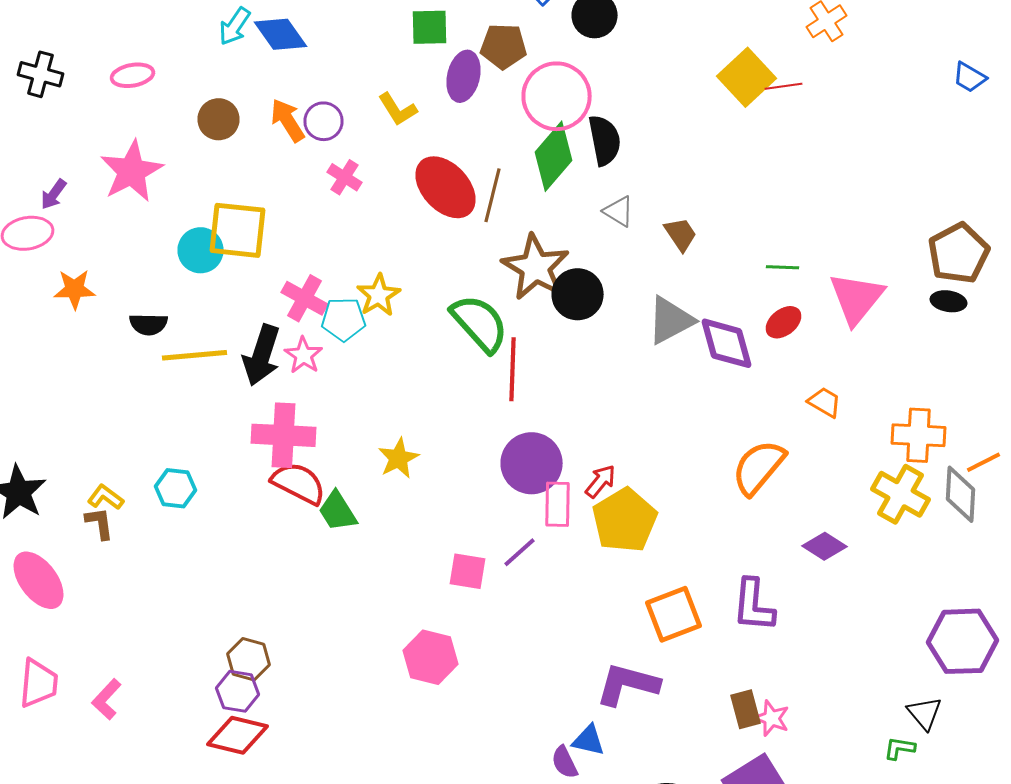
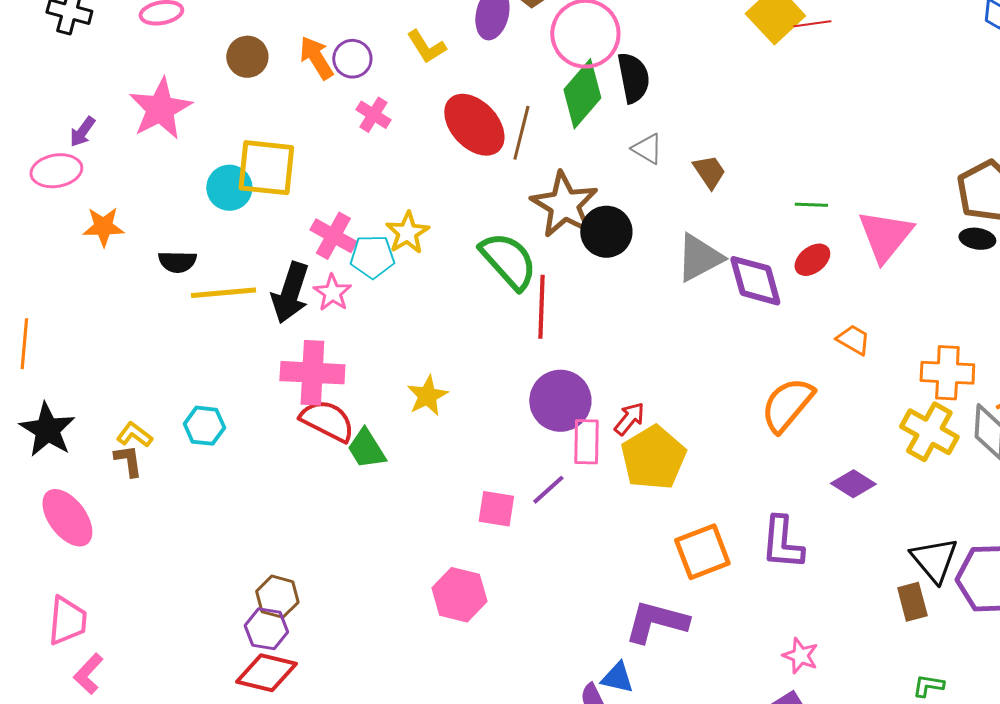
pink L-shape: (106, 699) -> (88, 674), moved
brown rectangle: (746, 709) -> (912, 602), moved
black triangle: (924, 713) -> (934, 560), moved, size x1.4

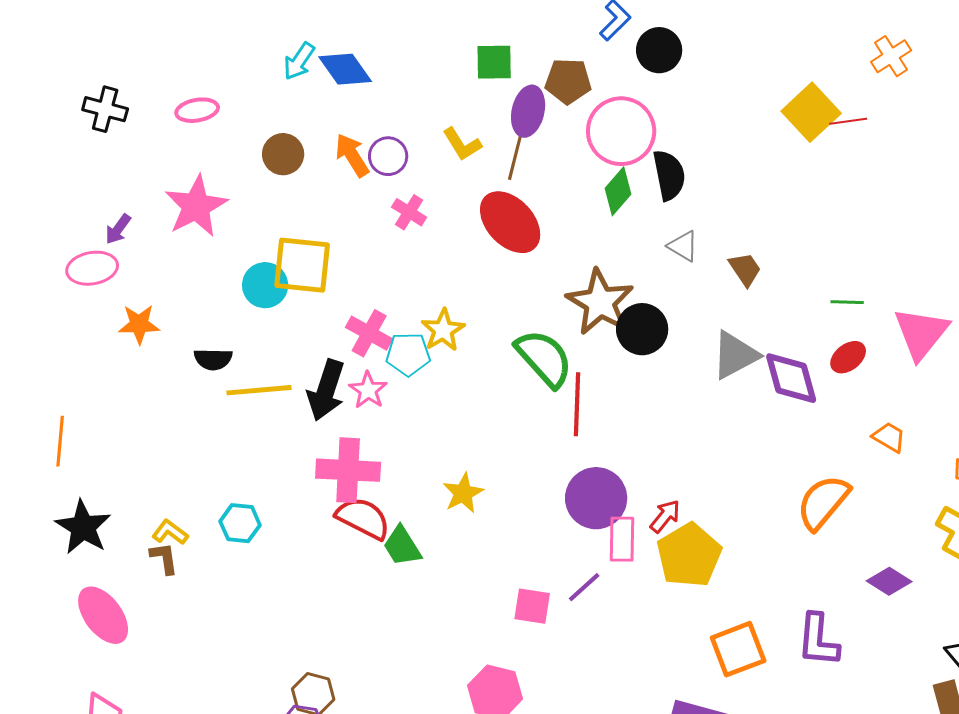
green diamond: (582, 94) -> (618, 191), size x0.7
brown line: (521, 133) -> (516, 153), moved

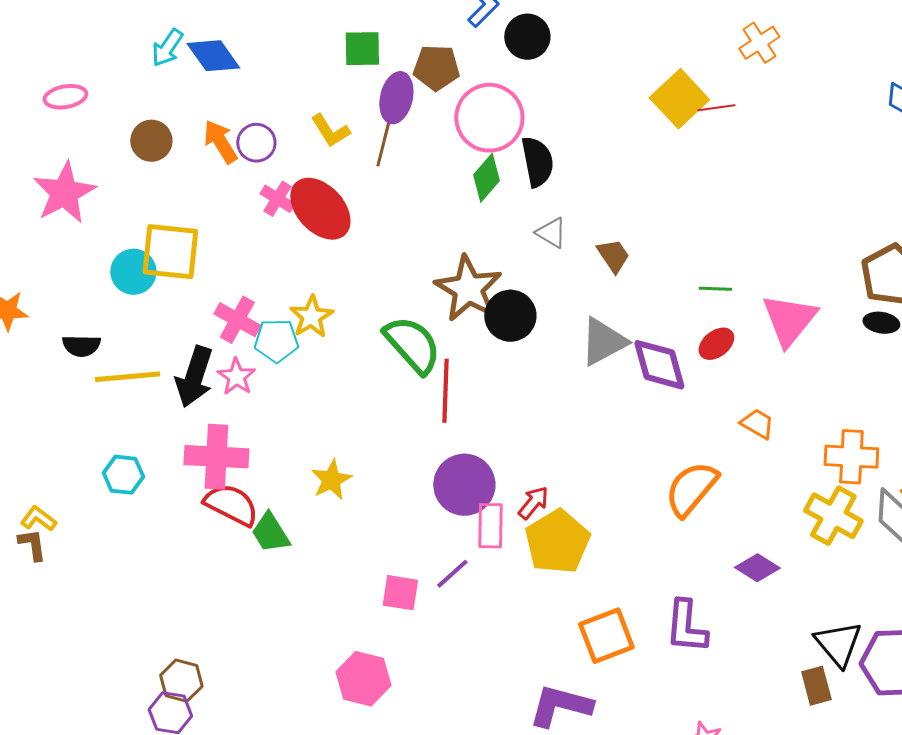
red ellipse: (510, 222) -> (320, 209), moved
cyan hexagon: (240, 523) -> (123, 475), moved

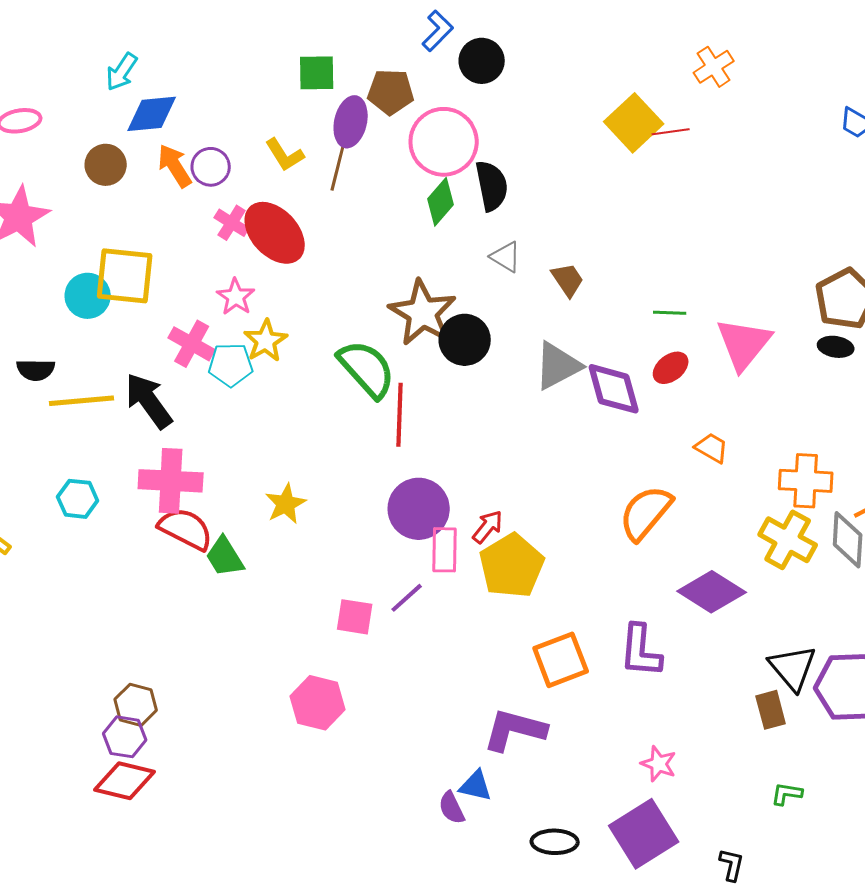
blue diamond: (213, 56) -> (152, 114), moved, turned -60
black arrow: (194, 377) -> (149, 401), turned 126
pink star: (236, 377) -> (236, 297), moved
purple diamond: (757, 568) -> (712, 592), size x1.5

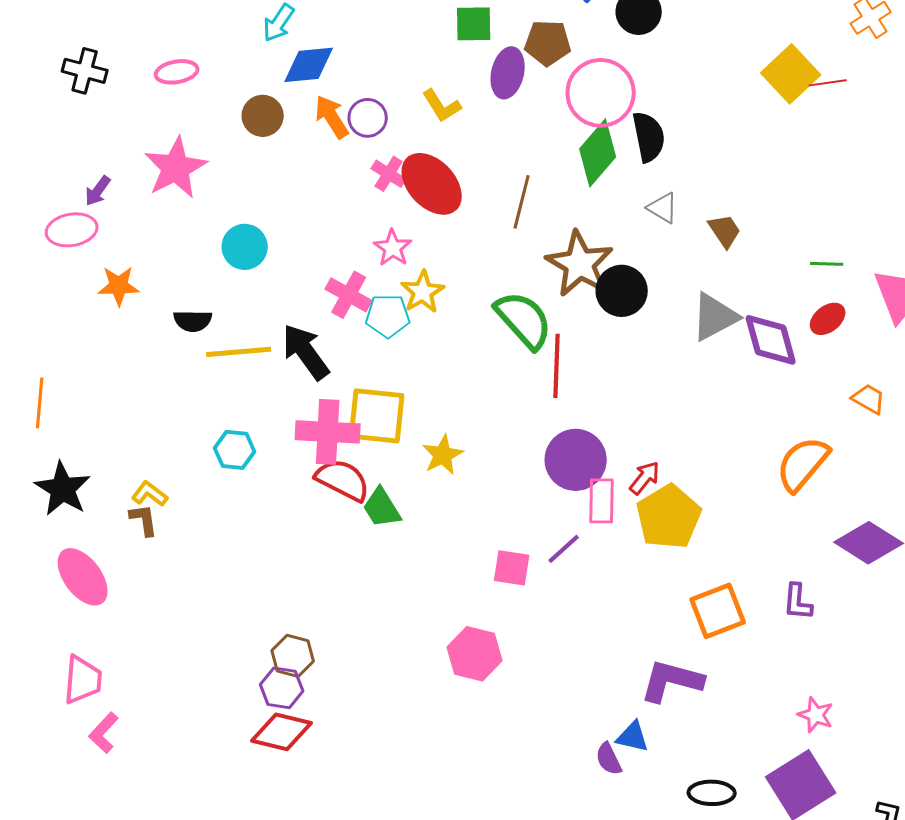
brown line: (339, 164) -> (522, 202), moved
green diamond: (441, 202) -> (598, 153), size x1.4
yellow square: (125, 276) -> (377, 416), moved
purple L-shape: (641, 651) -> (798, 602), size x0.7

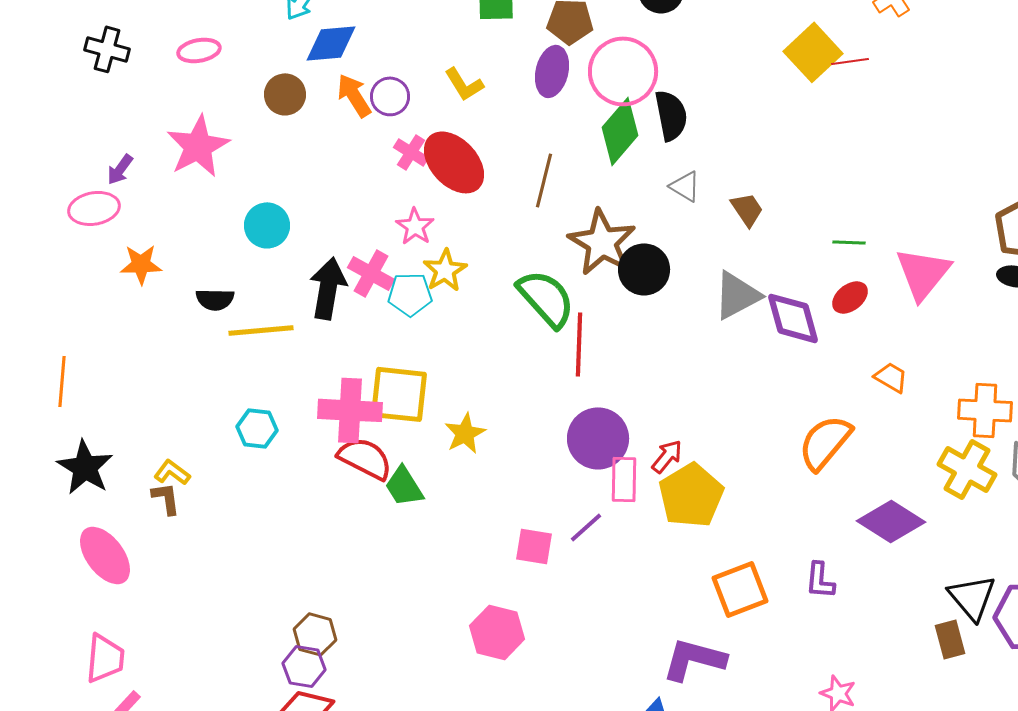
purple ellipse: (508, 73) -> (552, 71), moved
black arrow: (306, 352) -> (328, 288), moved, turned 46

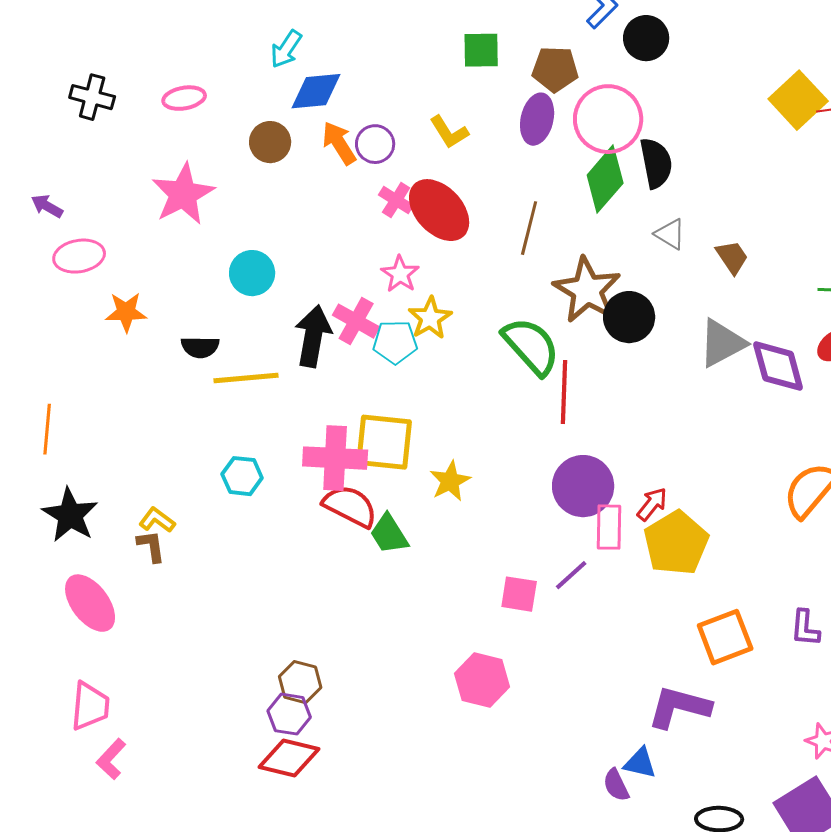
purple arrow: (120, 169) -> (47, 206), moved, turned 84

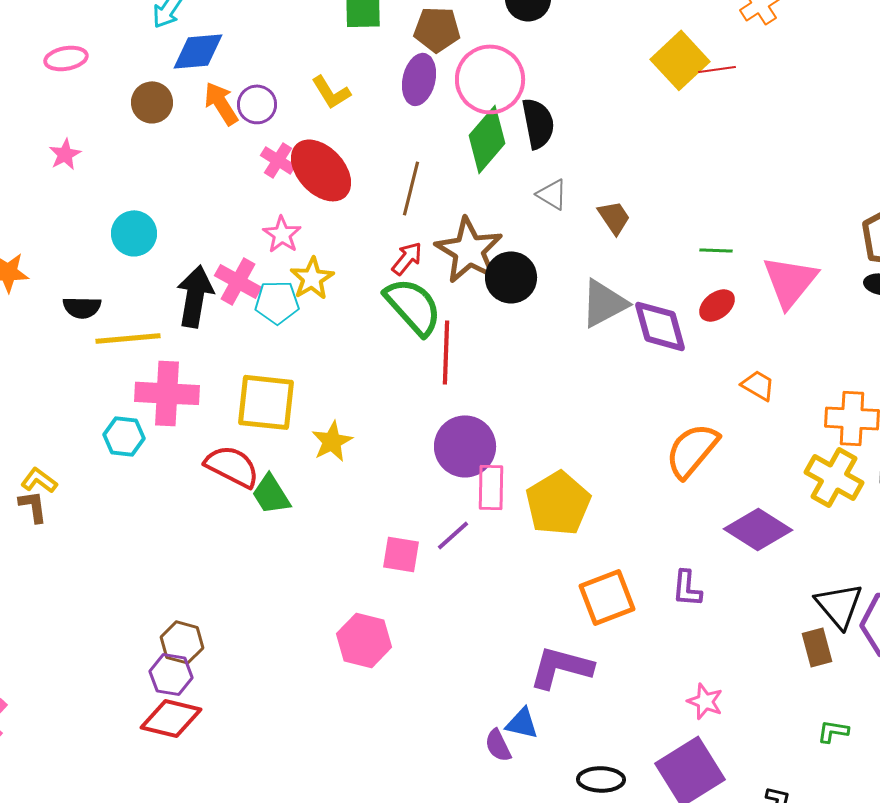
pink star: (183, 194) -> (65, 154), size x0.5
pink cross: (335, 458) -> (167, 393), moved
red arrow: (652, 504) -> (407, 258), moved

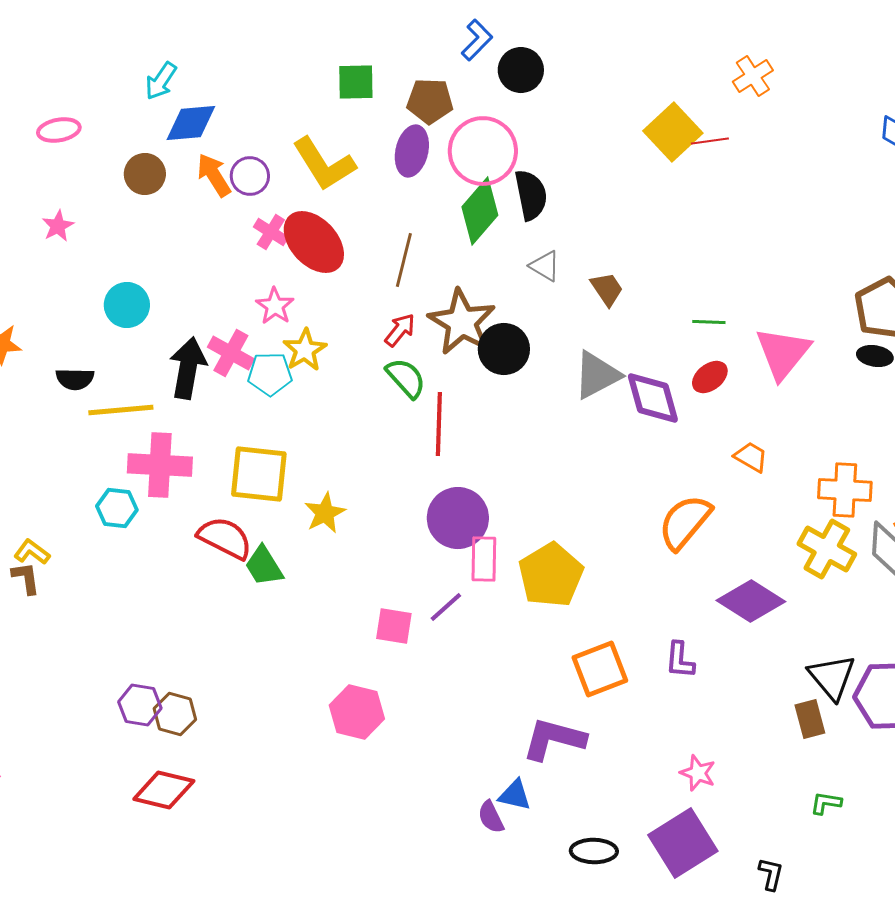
yellow L-shape: (331, 92) -> (324, 164), size x1.6
green semicircle: (413, 306) -> (406, 378), size x0.7
purple hexagon: (171, 674) -> (140, 705), moved

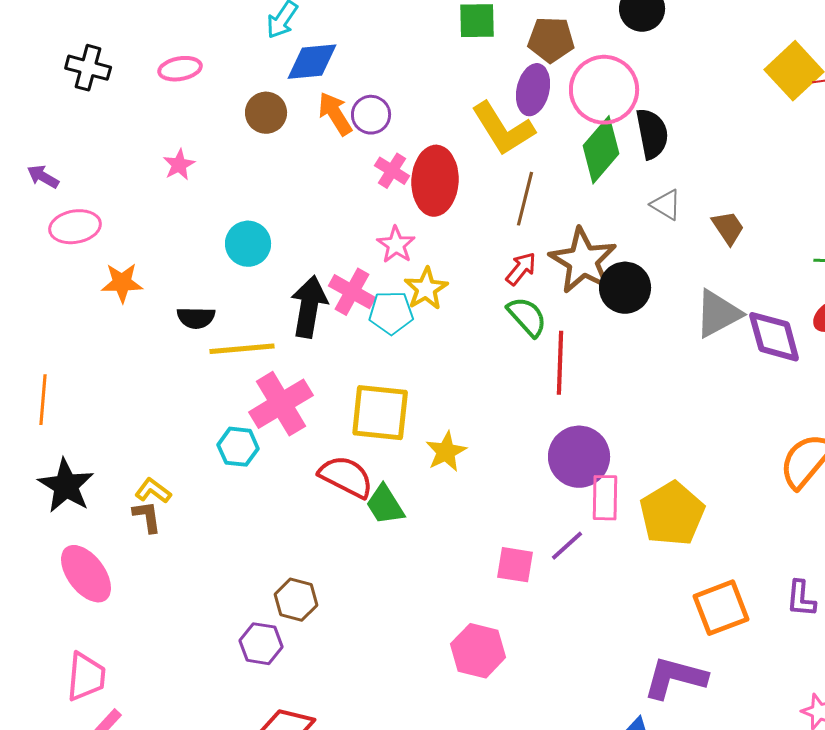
yellow L-shape: (324, 164) -> (503, 129), moved
red ellipse: (314, 242) -> (435, 181), turned 46
pink cross: (160, 465) -> (281, 404), turned -34
brown hexagon: (175, 714) -> (296, 600), moved

